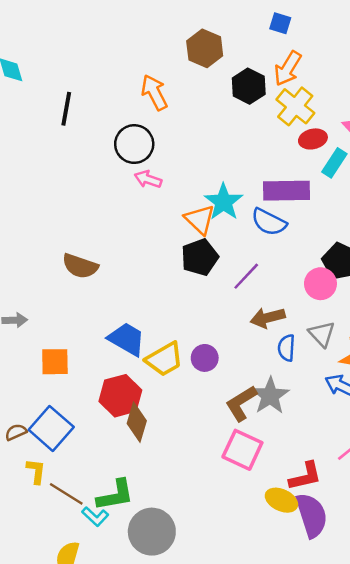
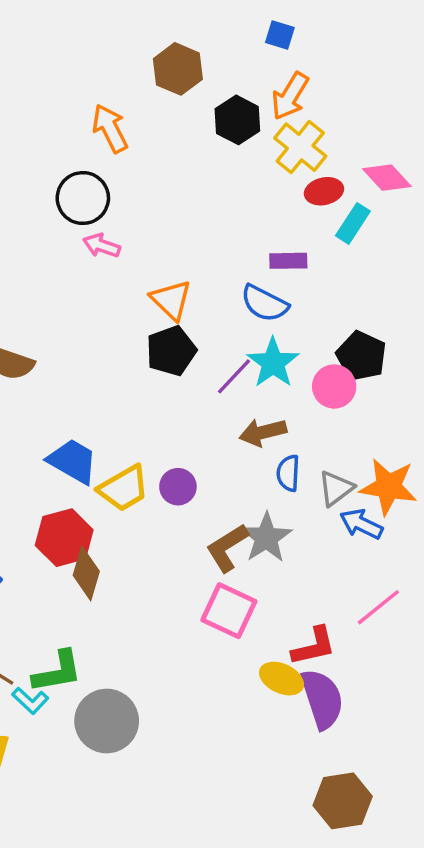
purple rectangle: (286, 191) -> (288, 261), size x0.6
cyan star: (224, 202) -> (273, 363), moved
gray triangle: (322, 334) -> (336, 488), moved, turned 36

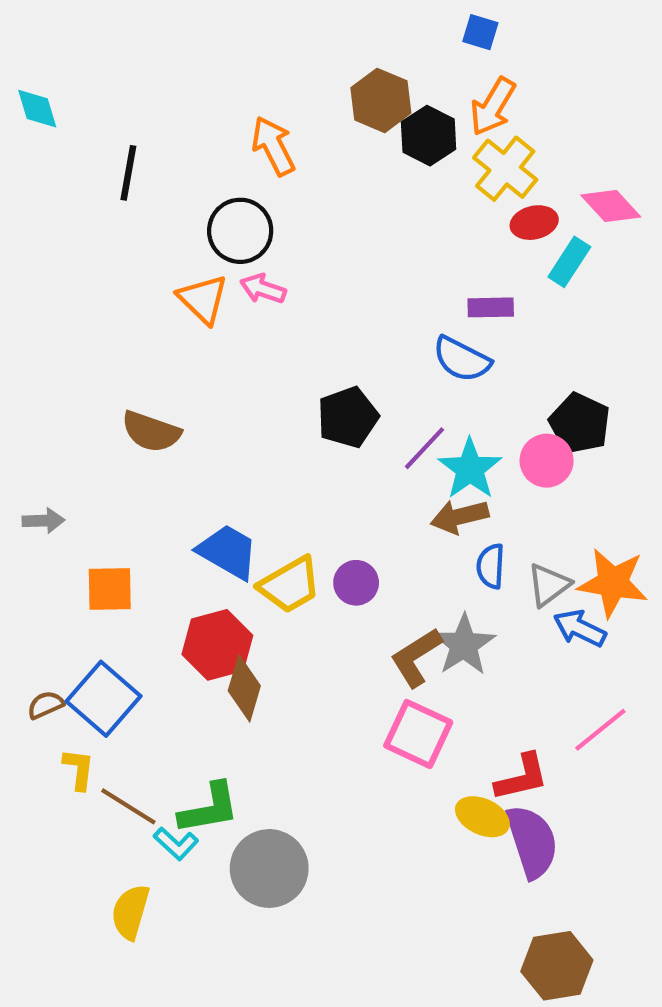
brown hexagon: (178, 69) -> (381, 100), moved
orange triangle: (171, 300) -> (203, 299), moved
cyan star: (273, 363) -> (470, 469), moved

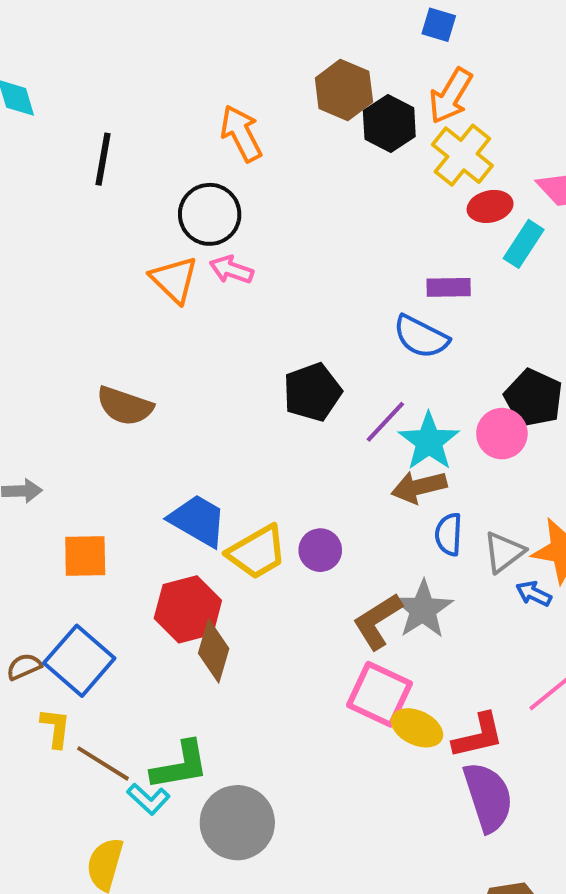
blue arrow: (580, 628) -> (534, 594), size x0.7
yellow ellipse: (482, 817) -> (417, 728), moved

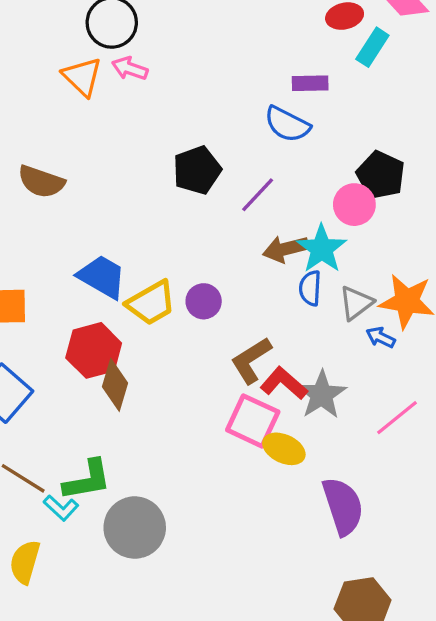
cyan star: (429, 441) -> (322, 249), moved
gray star: (423, 609) -> (322, 395), moved
red L-shape: (478, 736) -> (284, 383), moved, turned -126

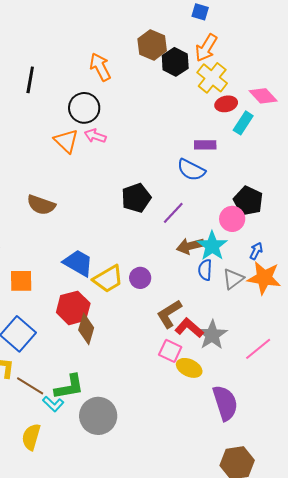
blue arrow: (381, 337) -> (256, 251), moved, turned 90
pink square: (253, 421) -> (170, 351), size x0.7

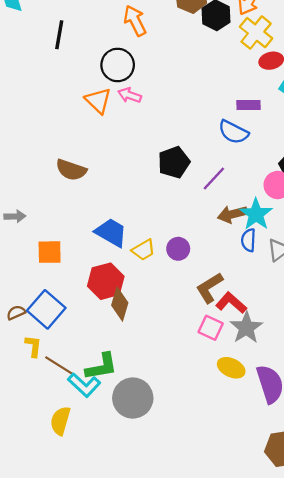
yellow trapezoid: (108, 279) -> (144, 250), size x0.7
gray star: (212, 335) -> (246, 328), moved
yellow ellipse: (189, 368) -> (231, 368), moved
cyan L-shape: (53, 404) -> (84, 385), size x1.4

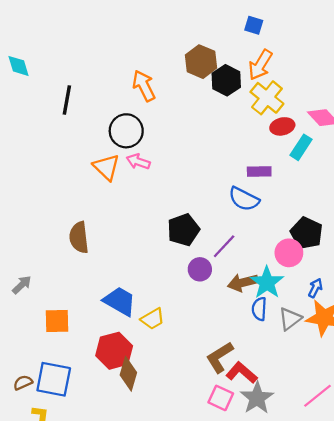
brown semicircle: (71, 170) -> (79, 237), turned 64
gray arrow: (15, 216) -> (22, 285), turned -42
purple circle: (178, 249) -> (200, 269), moved
blue square: (46, 309) -> (54, 379), turned -30

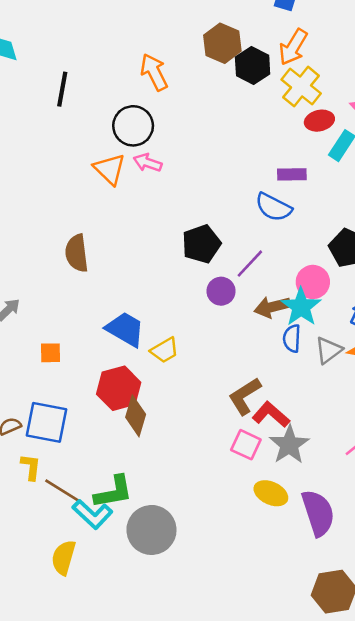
pink circle: (289, 253) -> (313, 282), moved
orange square: (57, 321) -> (50, 353), size x0.7

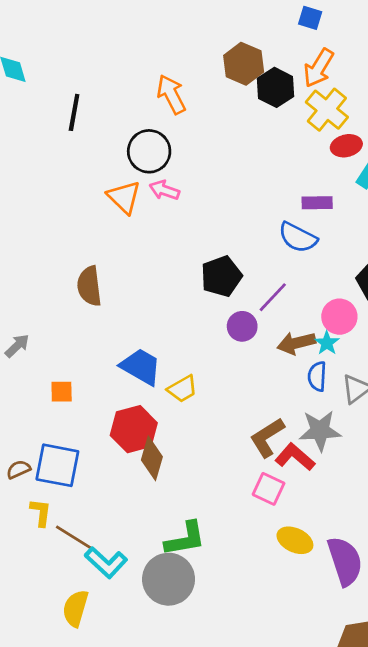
cyan star: (301, 307) -> (327, 343), size x0.6
gray star: (289, 445) -> (320, 431), moved, turned 30
green L-shape: (113, 492) -> (185, 539), moved

